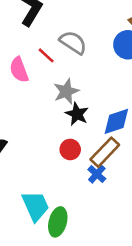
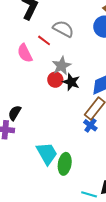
red circle: (70, 149) -> (55, 80), moved

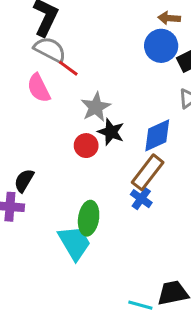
gray semicircle: (63, 29) -> (50, 49), moved
red circle: (55, 80) -> (86, 146), moved
green ellipse: (65, 164) -> (89, 218), moved

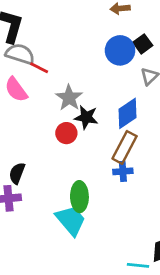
blue circle: (161, 46) -> (120, 50), moved
blue cross: (141, 199) -> (123, 171), turned -30

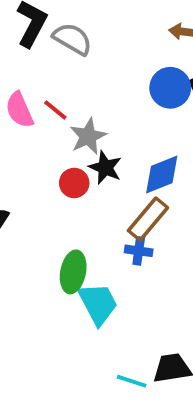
gray semicircle: (20, 54) -> (72, 39), moved
red line: (39, 68) -> (55, 110), moved
cyan trapezoid: (71, 220) -> (98, 304), moved

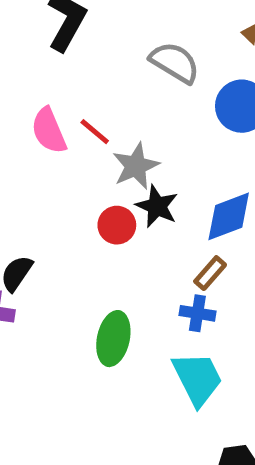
gray semicircle: (72, 39) -> (175, 62), moved
brown rectangle: (148, 219) -> (210, 273), size x0.6
cyan trapezoid: (98, 304) -> (197, 379), moved

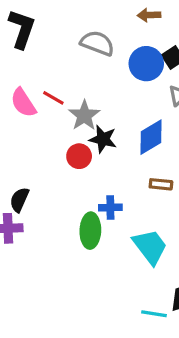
brown rectangle: (210, 273) -> (161, 184), moved, turned 65
blue cross: (197, 313) -> (110, 208), moved

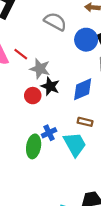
gray star: (84, 115) -> (40, 69), turned -30
blue cross: (110, 208) -> (49, 133), turned -32
cyan trapezoid: (150, 247) -> (75, 144), moved

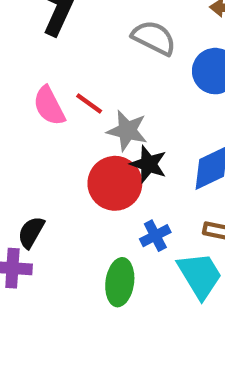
red circle: (33, 96) -> (115, 183), size x1.6
blue cross: (49, 133) -> (155, 236), moved

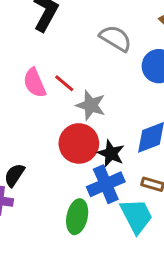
black star: (148, 164) -> (111, 153), moved
blue cross: (155, 236) -> (106, 184), size x1.6

